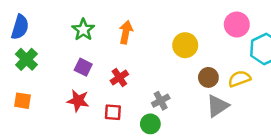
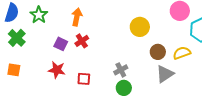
green star: (83, 30) -> (39, 15), moved
orange arrow: (126, 32) -> (77, 17), moved
red cross: (119, 77) -> (82, 41), moved
green circle: (150, 124) -> (124, 88), moved

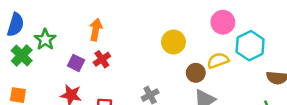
green star: (39, 15) -> (45, 39), moved
yellow semicircle: (182, 53) -> (218, 60), moved

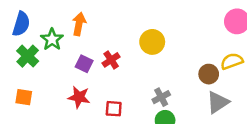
orange arrow: (96, 30) -> (79, 24), moved
yellow circle: (174, 42) -> (152, 42), moved

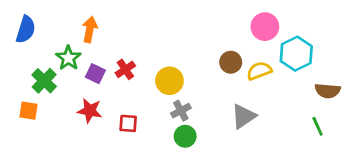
green star: (52, 39) -> (68, 58), moved
yellow circle: (152, 42) -> (169, 81), moved
green cross: (28, 56) -> (44, 81), moved
brown circle: (209, 74) -> (231, 62), moved

